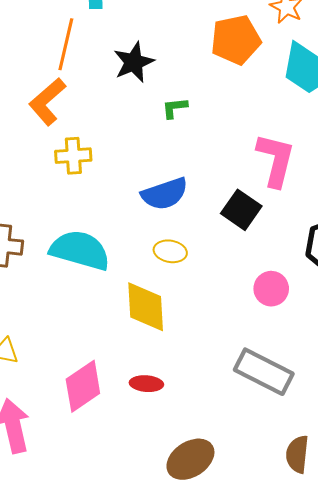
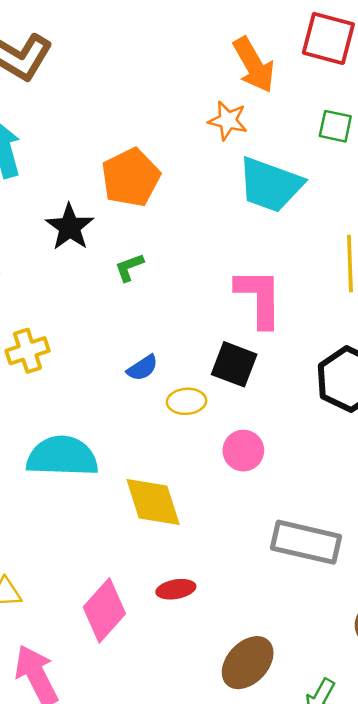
orange pentagon: (236, 40) -> (131, 178), moved
blue semicircle: (165, 194) -> (142, 368), size x0.6
yellow ellipse: (170, 251) -> (187, 401), moved
pink circle: (271, 289) -> (243, 451), moved

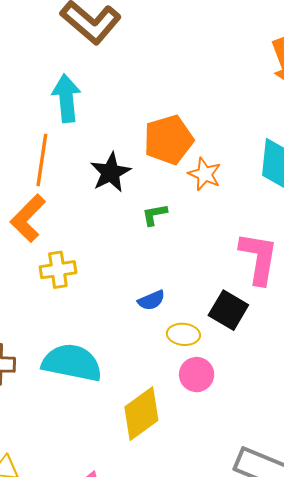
orange star: (228, 120) -> (205, 174), moved
pink circle: (243, 451) -> (197, 375), moved
yellow diamond: (153, 502) -> (141, 414), turned 62

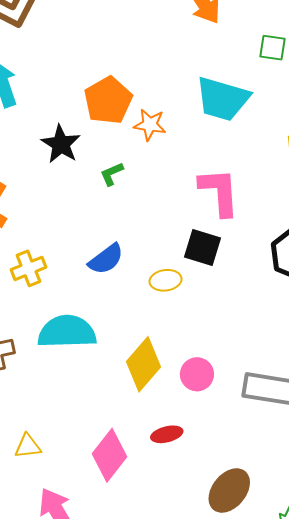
yellow cross: (58, 270) -> (29, 268), moved
blue semicircle: (151, 300) -> (106, 259), moved, size x1.4
pink circle: (197, 375) -> (197, 374), moved

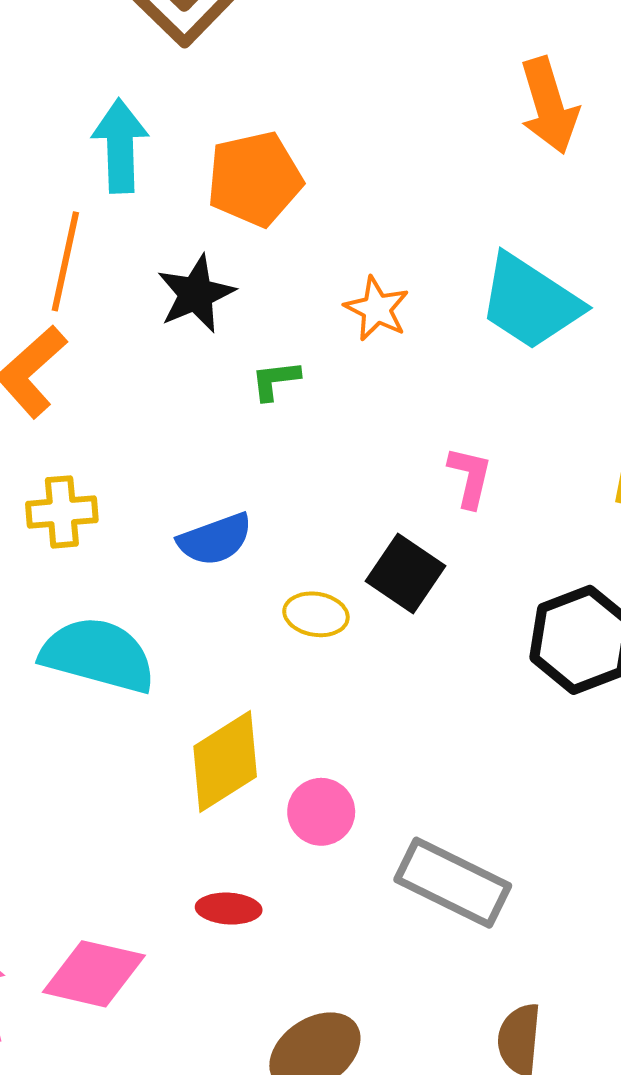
orange pentagon: (108, 100) -> (255, 179), moved
pink L-shape: (219, 192) -> (470, 477), size x0.6
pink diamond: (110, 455) -> (94, 974), moved, turned 48

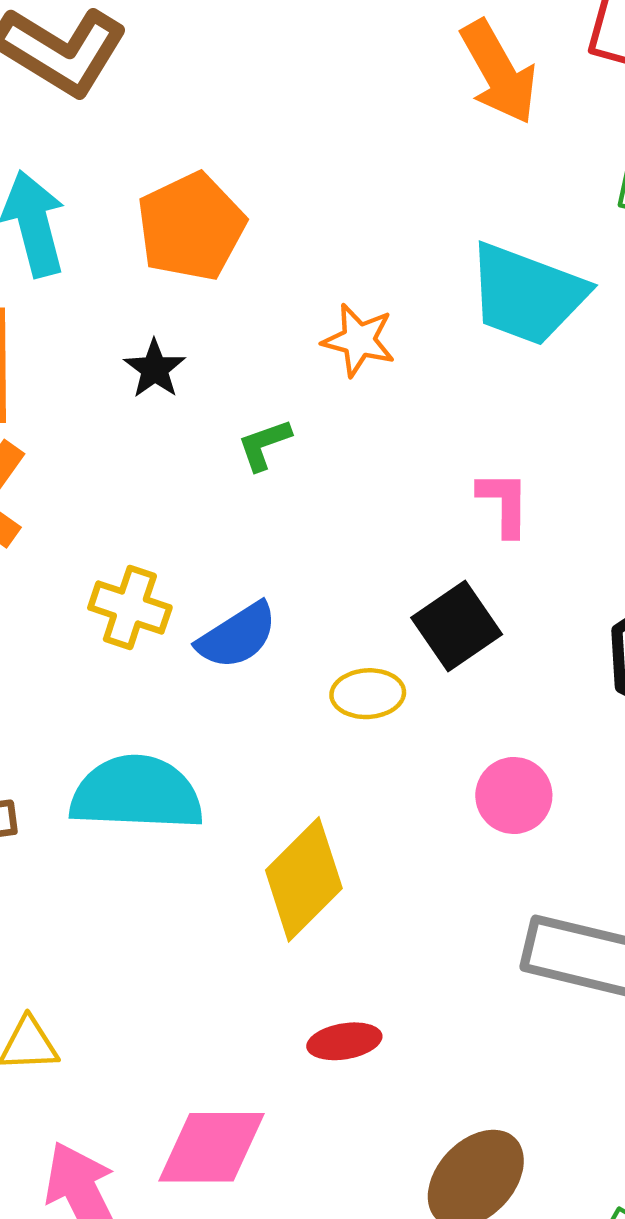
black star: (196, 294) -> (155, 369), size x0.7
yellow cross: (62, 512) -> (130, 607), moved, turned 36
black square: (405, 573) -> (457, 626), turned 34
pink circle: (321, 812) -> (514, 795), moved

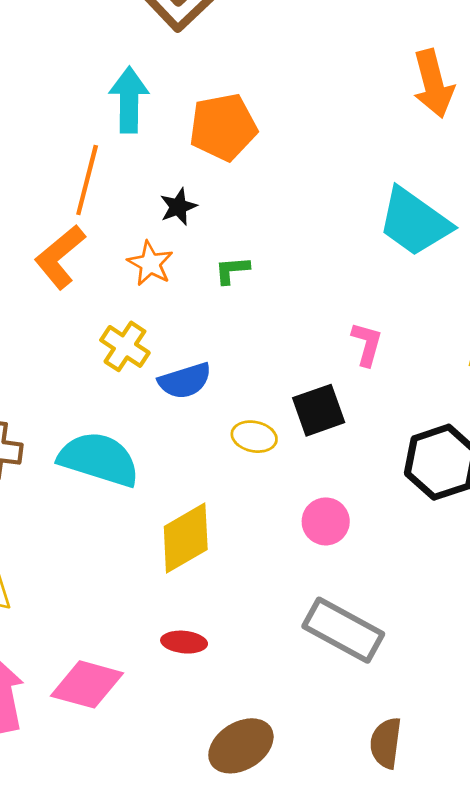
orange star: (359, 340) -> (150, 263), moved

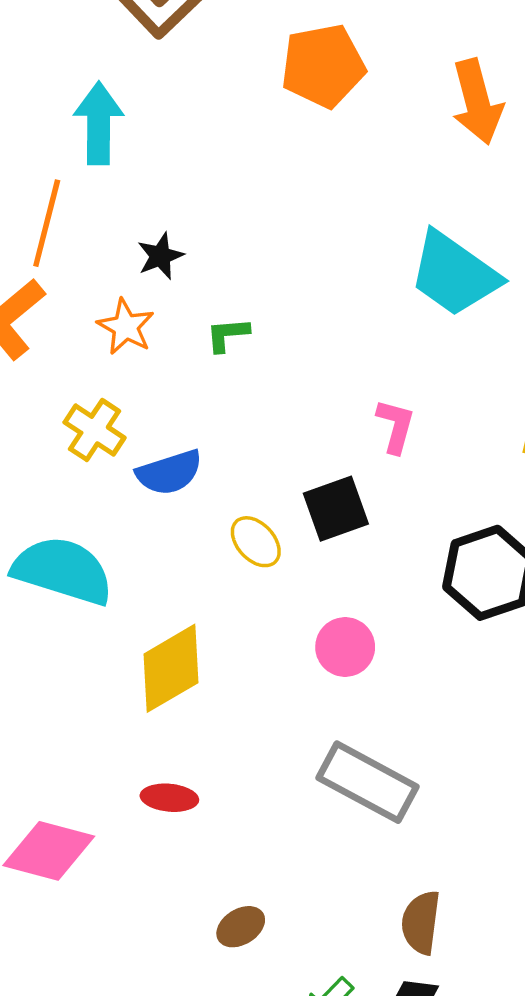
orange pentagon: (223, 127) -> (323, 66), moved
yellow ellipse: (254, 437) -> (256, 542), turned 36
brown ellipse: (241, 746) -> (241, 927), size x0.6

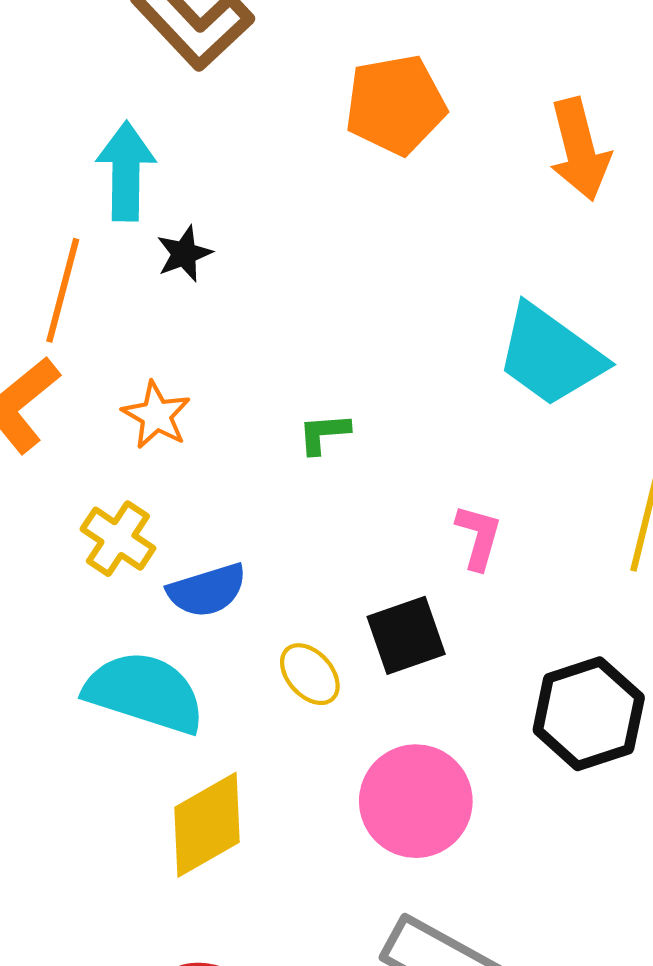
black star: (160, 256) -> (184, 254), moved
green L-shape: (227, 335) -> (324, 433), moved
cyan semicircle: (63, 571) -> (145, 692), moved
pink circle: (345, 647) -> (416, 801), size x1.6

